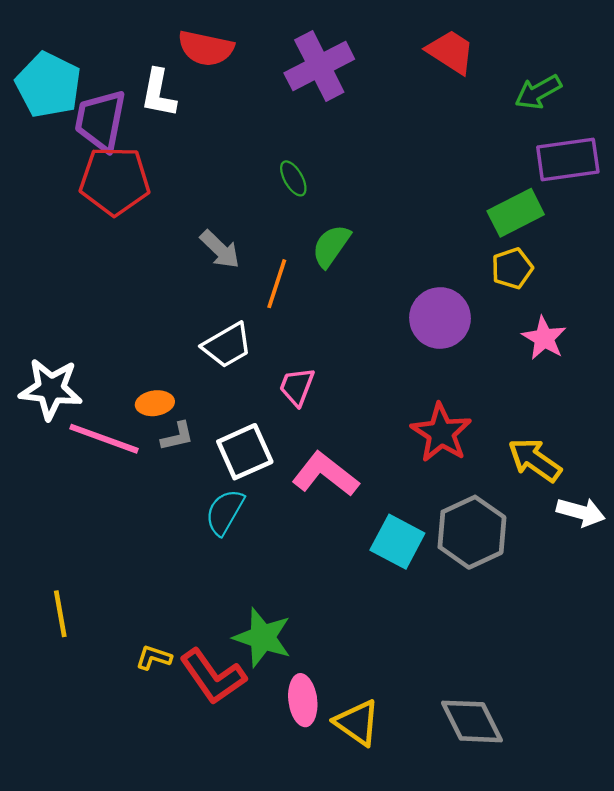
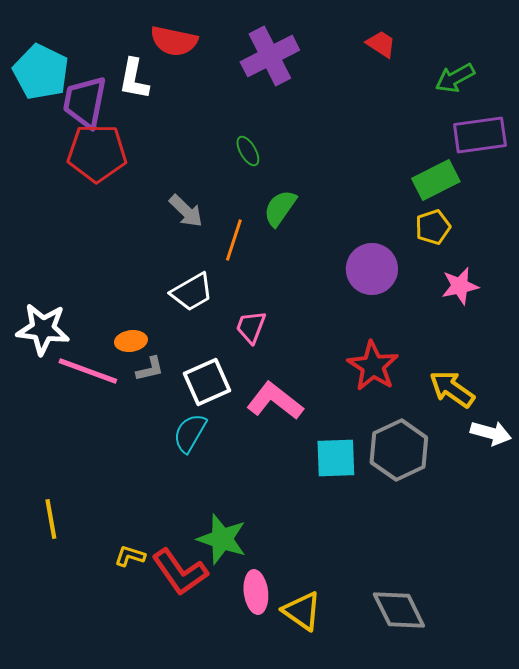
red trapezoid: (451, 52) -> (381, 44), size x0.7
pink star: (544, 338) -> (460, 286), turned 30
cyan square: (397, 542) -> (336, 458), turned -30

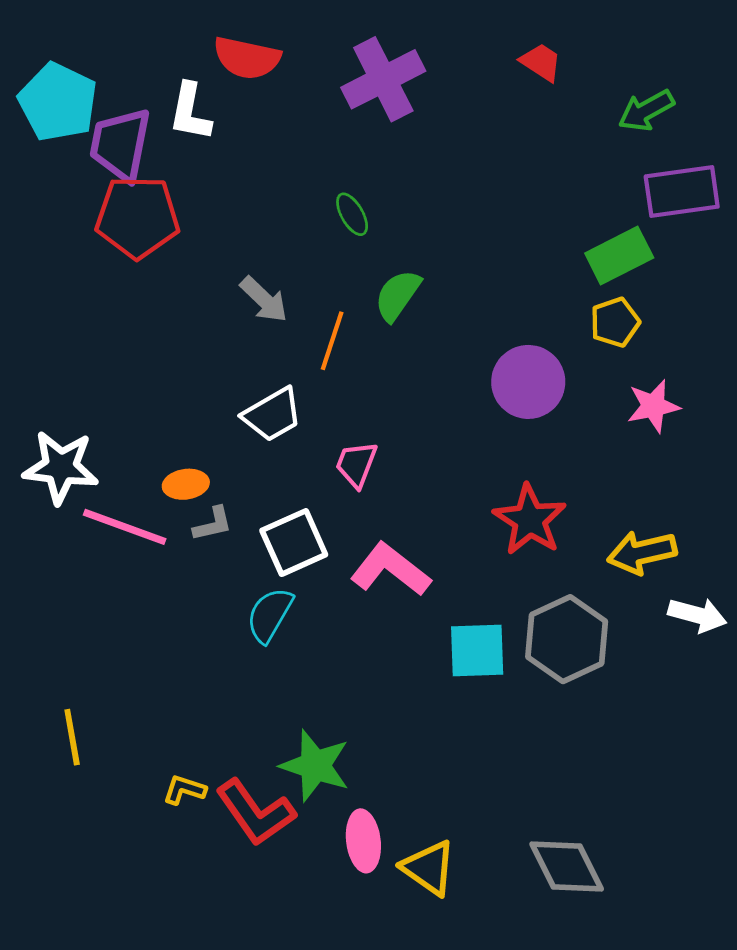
yellow arrow: (452, 389) -> (642, 552), turned -48

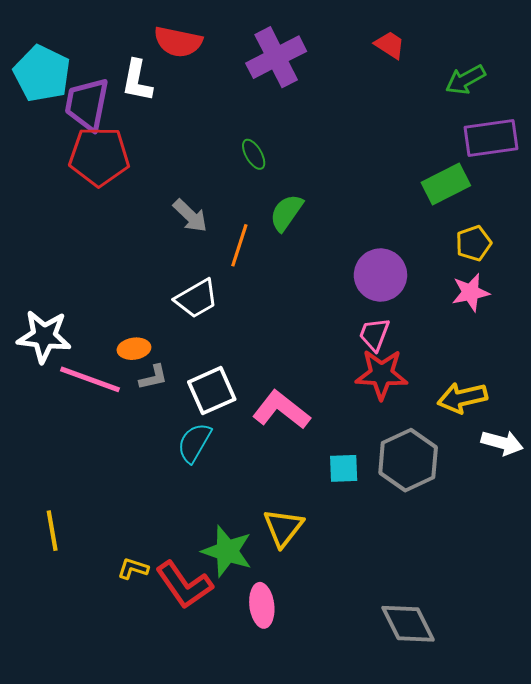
yellow pentagon: (615, 322) -> (474, 243), moved
pink trapezoid: (356, 464) -> (374, 334), moved
red star: (530, 520) -> (382, 374), turned -30
cyan square: (477, 650) -> (344, 468), size x0.7
yellow triangle: (429, 868) -> (283, 528), moved, turned 33

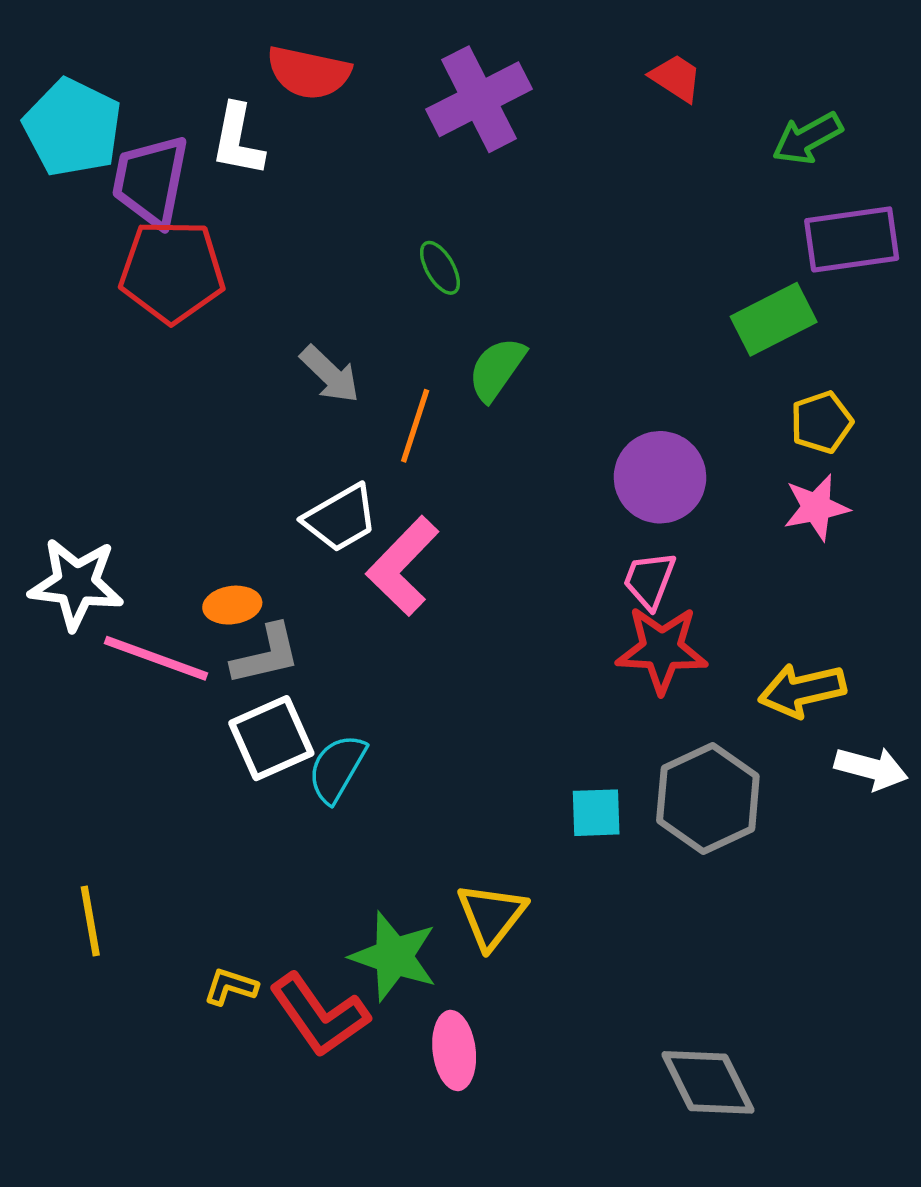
gray L-shape: (153, 377) -> (266, 655), size x1.4
white square: (212, 391) -> (271, 738), moved
pink L-shape: (281, 410) -> (403, 566), moved, turned -84

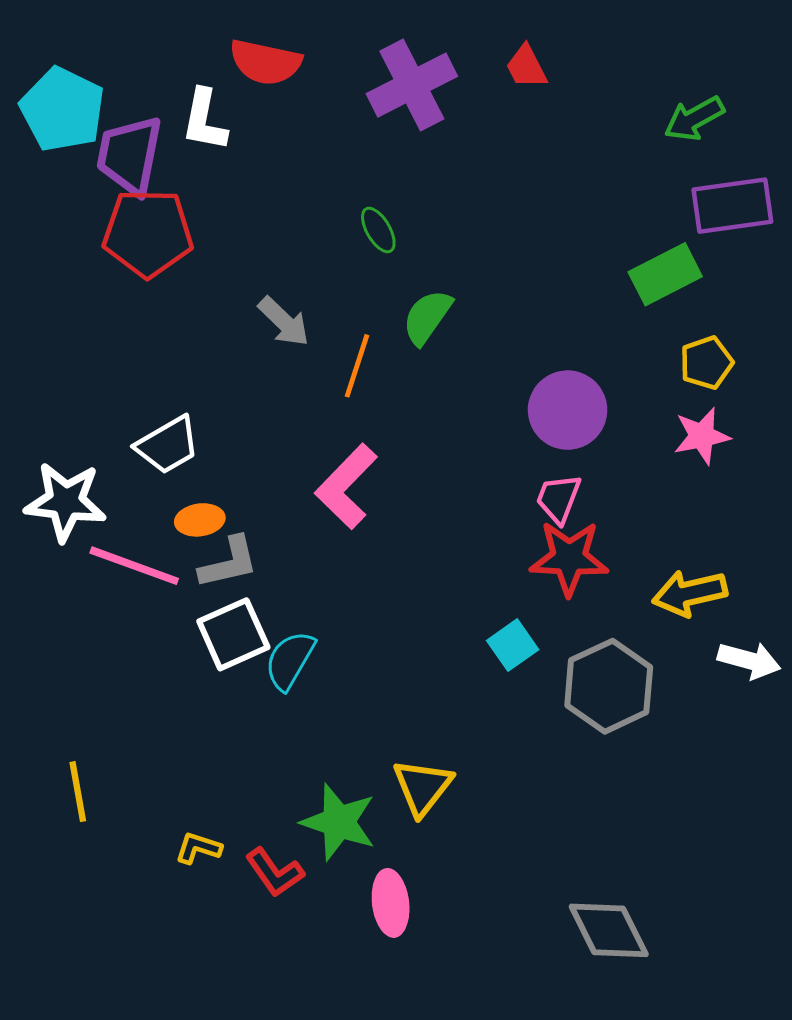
red trapezoid: (676, 78) -> (526, 67), moved, turned -150
white trapezoid: (341, 518) -> (168, 445), moved
cyan square: (596, 813) -> (513, 645), moved, turned -33
red L-shape: (319, 1015) -> (275, 872), size x0.7

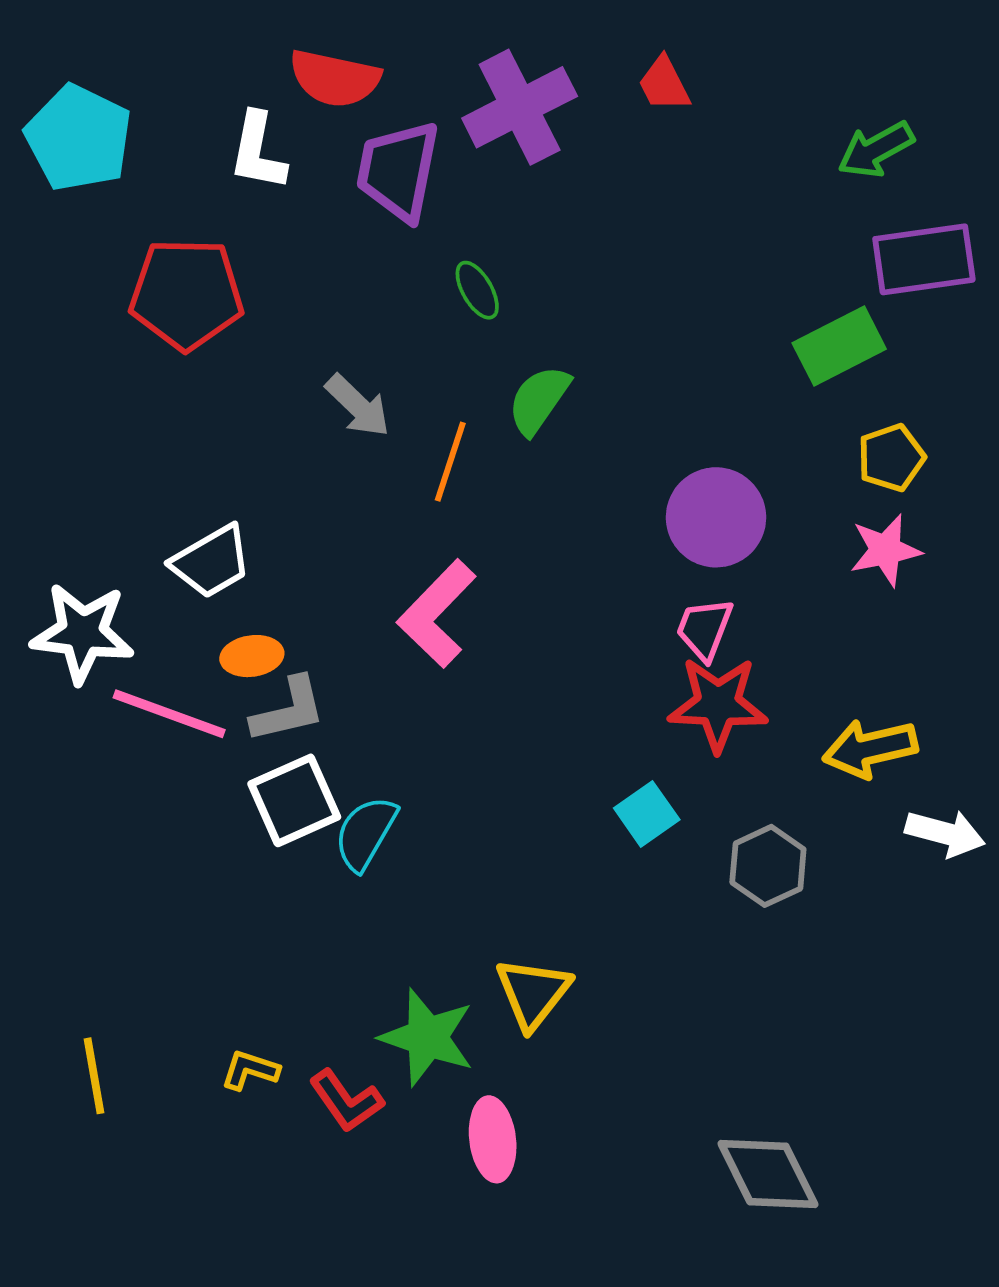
purple trapezoid: (130, 155) -> (398, 171), moved
gray hexagon: (609, 686) -> (768, 866), size x0.7
yellow line: (78, 792) -> (94, 1076), moved

